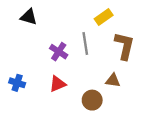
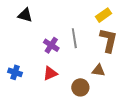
yellow rectangle: (104, 17) -> (103, 15), moved

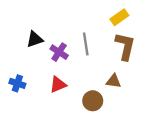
black triangle: (25, 15) -> (35, 39), moved, turned -35

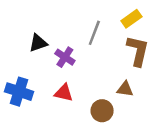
gray line: (86, 44) -> (94, 33), moved, turned 30
blue cross: (17, 83) -> (19, 92), size x1.5
red triangle: (58, 85) -> (64, 93), turned 36

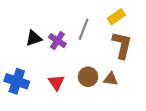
purple cross: (65, 57) -> (57, 41), moved
red triangle: (64, 93) -> (56, 82), turned 42
brown circle: (102, 111) -> (88, 77), moved

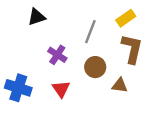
black triangle: (34, 38) -> (37, 17), moved
purple cross: (57, 41) -> (57, 55), moved
brown circle: (88, 77) -> (95, 67), moved

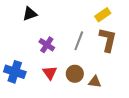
gray line: (90, 32) -> (79, 41), moved
brown circle: (95, 67) -> (75, 74), moved
brown triangle: (120, 85) -> (95, 82), moved

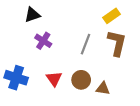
purple cross: (47, 45) -> (43, 41), moved

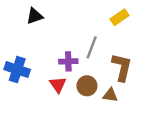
purple cross: (43, 41) -> (68, 61), moved, turned -35
brown L-shape: (117, 43) -> (122, 67), moved
blue cross: (16, 78) -> (17, 70), moved

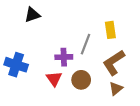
yellow rectangle: (120, 17) -> (110, 30), moved, turned -63
brown L-shape: (122, 67) -> (114, 63), turned -136
brown triangle: (110, 95) -> (116, 89), moved, turned -48

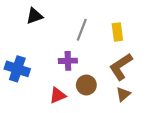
gray line: (85, 44) -> (82, 30), moved
red triangle: (54, 79) -> (58, 95), moved, turned 42

